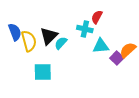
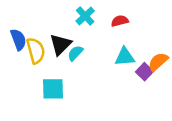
red semicircle: (97, 17) -> (120, 21), turned 48
cyan cross: (85, 29) -> (85, 16), moved, turned 35

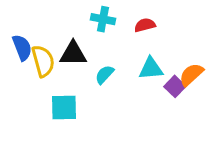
cyan cross: (85, 16) -> (103, 19), turned -36
black triangle: (60, 44) -> (73, 54), turned 45
cyan semicircle: (75, 53) -> (104, 74), moved

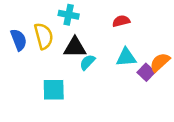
cyan cross: (103, 19) -> (69, 15), moved
black triangle: (73, 54) -> (75, 47), moved
yellow semicircle: (43, 61) -> (44, 36), moved

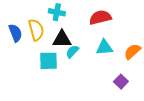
red semicircle: (121, 21) -> (100, 17), size x1.5
purple square: (146, 72) -> (121, 82), moved
cyan square: (54, 90) -> (49, 61), moved

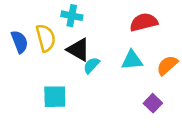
red semicircle: (100, 17) -> (144, 22), moved
black triangle: (62, 39) -> (78, 50), turned 30
cyan square: (49, 61) -> (55, 97), moved

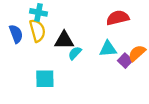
cyan cross: (72, 16) -> (38, 12), moved
black triangle: (78, 50) -> (64, 40), turned -30
purple square: (153, 103) -> (125, 61), moved

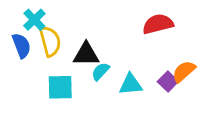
cyan cross: (38, 12) -> (34, 20), moved, turned 35
cyan triangle: (108, 49) -> (131, 84), moved
cyan square: (45, 79) -> (60, 87), moved

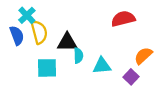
cyan semicircle: (100, 71) -> (78, 56), turned 136
purple square: (168, 81) -> (131, 77), moved

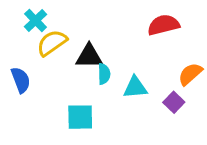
yellow semicircle: (39, 32) -> (52, 43), turned -110
blue semicircle: (17, 35) -> (21, 80), moved
cyan square: (47, 68) -> (80, 117), moved

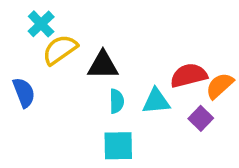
red semicircle: (163, 25) -> (189, 75), moved
cyan semicircle: (104, 74) -> (117, 101), moved
cyan square: (80, 117) -> (118, 146), moved

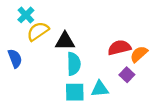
cyan semicircle: (117, 101) -> (74, 64), size x1.5
cyan triangle: (156, 101) -> (100, 89), moved

